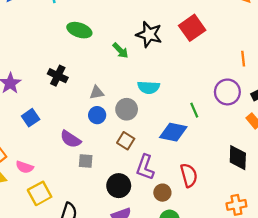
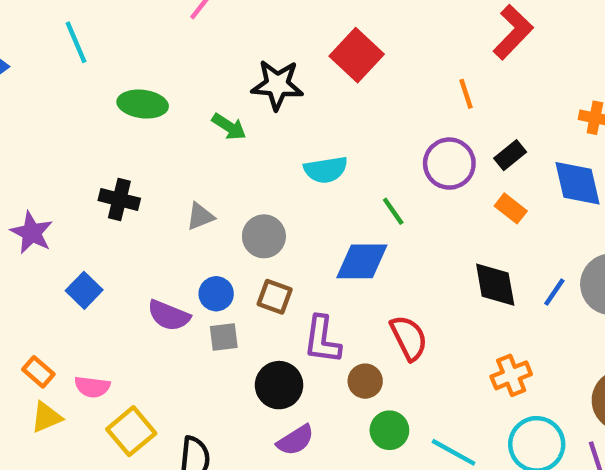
cyan semicircle: (149, 87) -> (326, 170), moved
blue circle: (97, 115) -> (216, 294), moved
gray square: (86, 161) -> (224, 337), moved

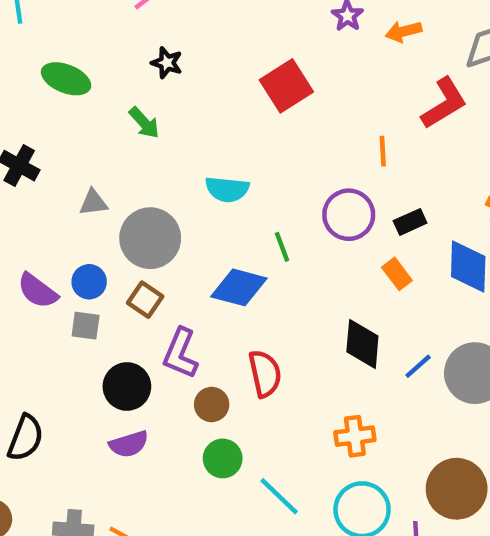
black star: (277, 85) -> (167, 63), moved, size x0.6
gray circle: (264, 236) -> (150, 238), size x1.4

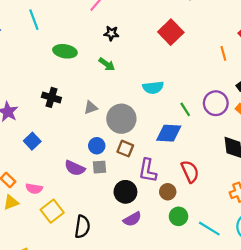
purple circle: (349, 215) -> (216, 103), moved
purple semicircle: (38, 291) -> (75, 168), moved

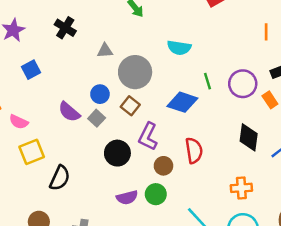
gray square: (99, 167) -> (97, 118), turned 32
green circle: (178, 216) -> (156, 194), moved
purple semicircle: (132, 219) -> (127, 197), moved

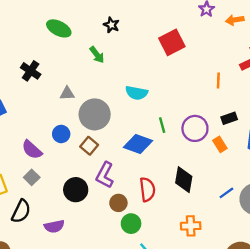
gray square: (97, 118) -> (32, 177), moved
black diamond: (249, 137) -> (184, 180), moved
green circle: (156, 194) -> (131, 224), moved
purple semicircle: (127, 197) -> (54, 226), moved

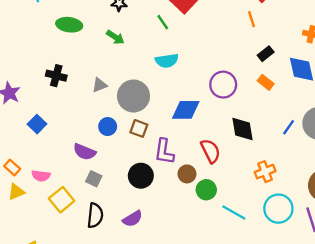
orange line: (218, 81) -> (251, 19), moved
green line: (162, 125) -> (163, 22), moved
purple circle: (195, 128) -> (223, 85), moved

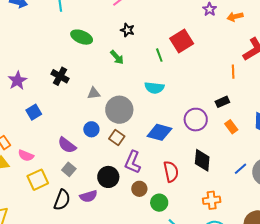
black rectangle: (266, 54) -> (222, 102), moved
brown circle: (187, 174) -> (139, 189), moved
purple semicircle: (133, 219) -> (88, 196), moved

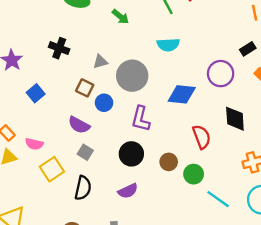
brown square: (117, 138) -> (85, 88), moved
purple L-shape: (133, 162) -> (141, 119), moved
purple semicircle: (88, 196) -> (128, 191), moved

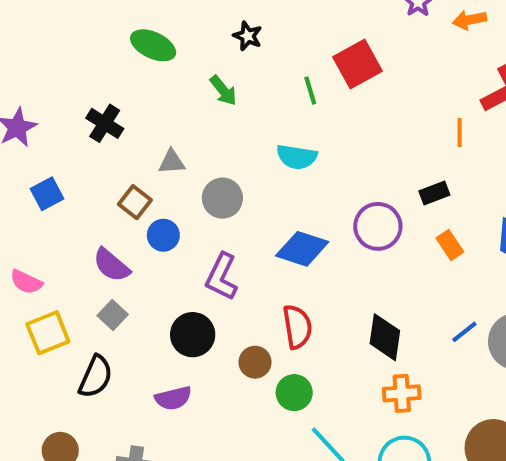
gray circle: (132, 76) -> (222, 198), size x0.7
black diamond: (235, 119) -> (385, 337), moved
red semicircle: (202, 137) -> (297, 327), moved

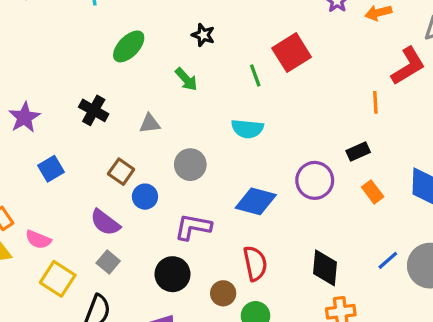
green ellipse: (153, 45) -> (129, 46), turned -68
gray triangle: (172, 162) -> (150, 123), moved
purple L-shape: (222, 277) -> (193, 227), turned 78
yellow square: (48, 333) -> (58, 279), turned -32

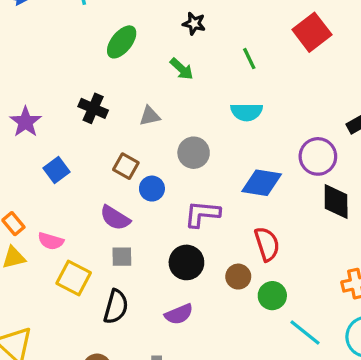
red square: (292, 53) -> (312, 32), moved
gray square: (108, 262) -> (122, 257), turned -35
black diamond: (325, 268) -> (336, 201), moved

